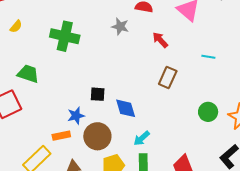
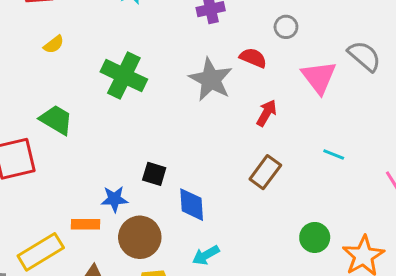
gray star: (120, 27) -> (211, 79), size x1.6
red arrow: (160, 40) -> (267, 113), turned 60

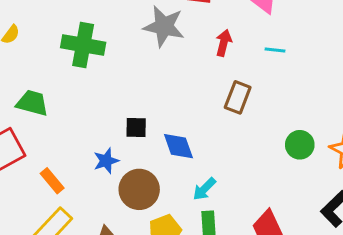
cyan line: (334, 154) -> (275, 50), moved
orange rectangle: (86, 224) -> (52, 181), moved, turned 65

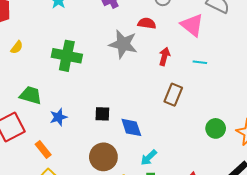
blue star: (106, 161) -> (58, 117), moved

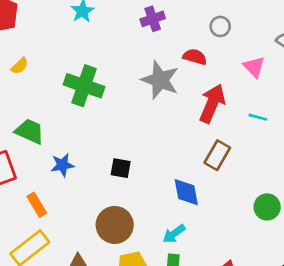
pink triangle: (192, 25) -> (254, 67), size x0.7
red arrow: (164, 56) -> (212, 103), size x1.6
blue diamond: (131, 127) -> (186, 192), moved

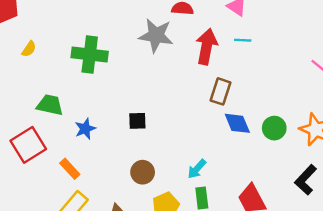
cyan line: (258, 117) -> (243, 40), moved
blue diamond: (186, 192) -> (237, 123), moved
brown circle: (115, 225) -> (143, 172), size x0.7

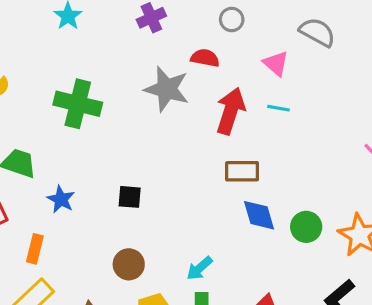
brown rectangle: (221, 91) -> (242, 171), turned 65
blue star: (85, 129) -> (61, 199), turned -30
orange rectangle: (70, 169) -> (35, 249), turned 50

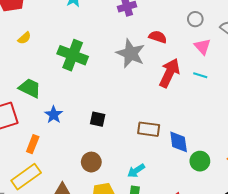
gray circle: (232, 19) -> (195, 19), moved
brown rectangle: (242, 171) -> (149, 129), moved
green circle: (306, 227) -> (200, 161), moved

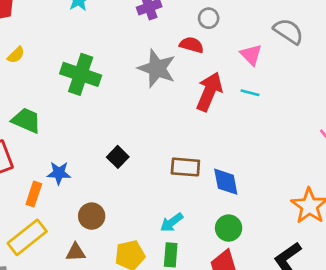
gray circle: (195, 19) -> (209, 18), moved
blue star: (54, 115) -> (59, 173), moved, turned -30
black square: (98, 119) -> (118, 157), turned 35
green circle: (200, 161) -> (229, 228), moved
brown circle: (91, 162) -> (92, 216), moved

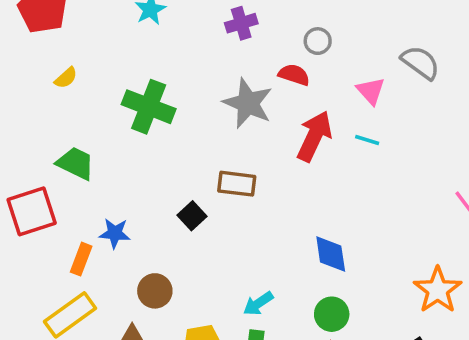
brown rectangle: (185, 167) -> (237, 184), moved

